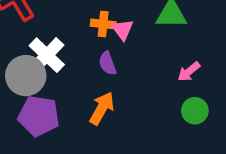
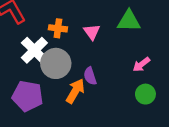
orange cross: (103, 24) -> (58, 28), moved
purple semicircle: (107, 63) -> (90, 76), moved
gray circle: (26, 76) -> (56, 63), moved

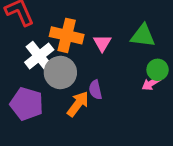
orange cross: (58, 28) -> (67, 35), size x1.6
green circle: (145, 94) -> (158, 70), moved

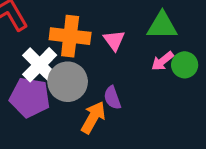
pink arrow: (151, 83) -> (162, 61), moved
purple pentagon: (27, 104) -> (30, 97), moved

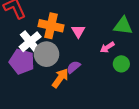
green triangle: (162, 26) -> (123, 26), moved
green circle: (185, 65) -> (121, 64), moved
purple semicircle: (112, 98) -> (73, 67), turned 64

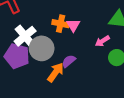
orange cross: (51, 26) -> (61, 24), moved, size x0.7

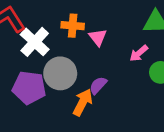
orange cross: (61, 24) -> (73, 26), moved
white cross: (25, 36) -> (35, 42), moved

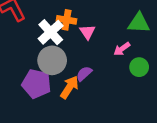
white cross: (35, 42) -> (51, 32), moved
purple pentagon: (29, 88) -> (36, 84), moved

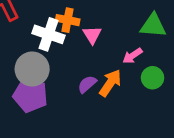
white cross: (51, 32) -> (48, 34), turned -30
gray circle: (52, 60) -> (32, 69), moved
orange arrow: (69, 87) -> (110, 83), moved

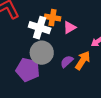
pink triangle: (92, 35) -> (70, 27), turned 32
gray circle: (32, 69) -> (42, 53), moved

